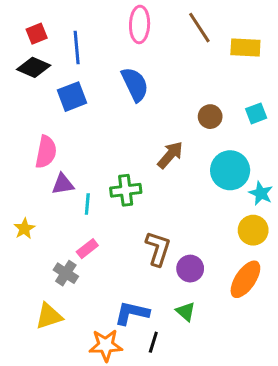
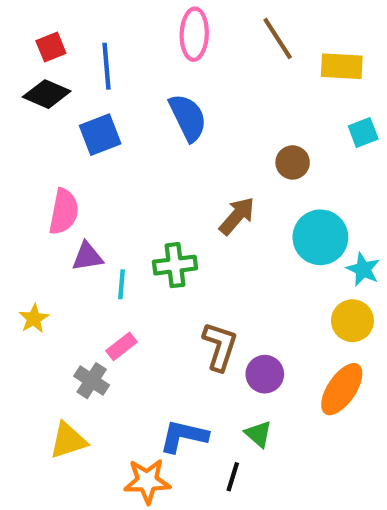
cyan square: (256, 113) -> (363, 133), moved
black line: (153, 342) -> (233, 477), moved

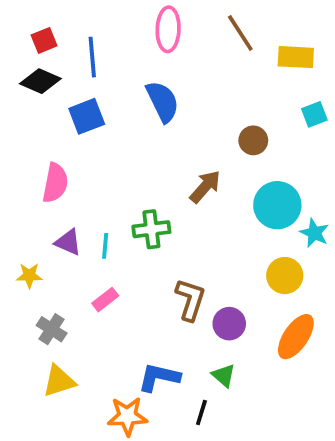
purple triangle: (87, 257) -> (68, 242), moved, turned 32
yellow star: (34, 319) -> (29, 276), turned 30
yellow circle: (352, 321) -> (285, 276), moved
gray cross: (92, 381) -> (52, 329), moved

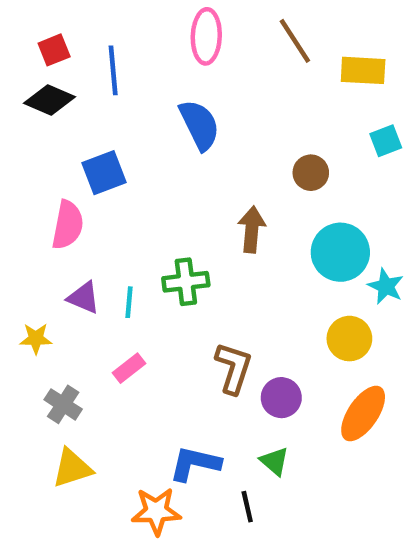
blue square: (87, 116) -> (104, 173), moved
brown arrow: (205, 187) -> (252, 229), turned -36
black line: (201, 413) -> (247, 507), turned -30

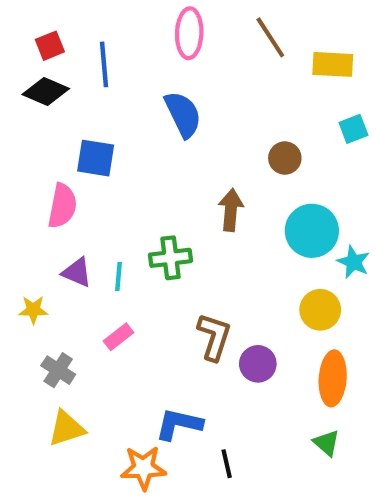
blue square: (104, 173) -> (96, 158), turned 30
orange ellipse: (363, 414) -> (333, 378), turned -30
green triangle: (274, 461) -> (326, 443), moved

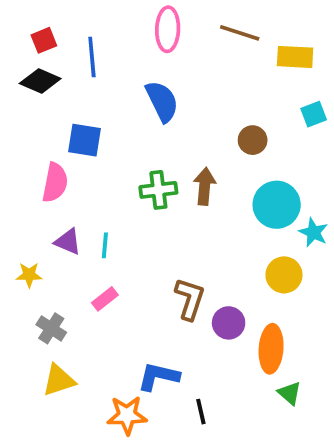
brown line: (270, 37) -> (240, 33), turned -39
green cross: (170, 258) -> (158, 190), moved
orange ellipse: (333, 378) -> (271, 349), moved

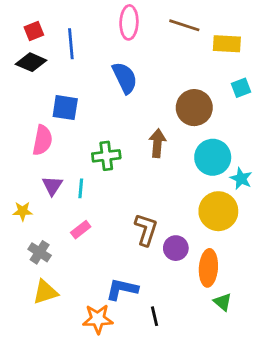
brown circle: (253, 140) -> (194, 108), size x1.6
green cross: (158, 190) -> (106, 156), moved
purple triangle: (68, 242) -> (52, 186), turned 40
yellow circle: (284, 275) -> (218, 211), size x1.4

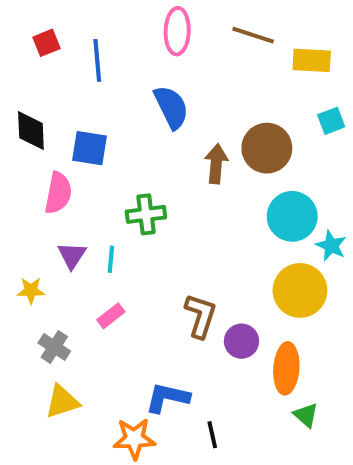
black diamond: (31, 62) -> (31, 131), moved, turned 64
brown arrow: (157, 143) -> (216, 164), moved

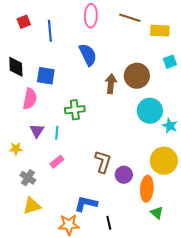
yellow circle: (300, 290) -> (164, 161), moved

